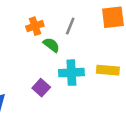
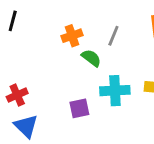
purple square: (41, 88) -> (79, 108), turned 36

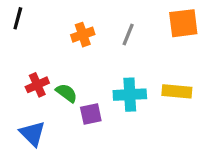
green semicircle: (91, 58) -> (67, 93), moved
red cross: (17, 95) -> (37, 85), moved

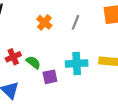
orange cross: (83, 35) -> (44, 22), turned -32

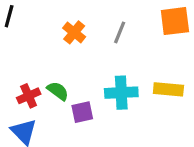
red cross: (13, 57) -> (29, 96), moved

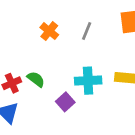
purple square: (82, 112) -> (65, 102), moved, turned -30

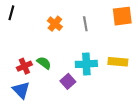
gray line: (87, 31) -> (85, 24), turned -32

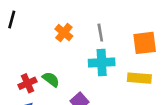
orange square: (122, 16) -> (145, 43), moved
cyan cross: (86, 64) -> (102, 62), moved

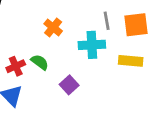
orange cross: (64, 33) -> (53, 27), moved
gray line: (100, 33) -> (107, 21), moved

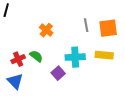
cyan cross: (92, 45) -> (75, 57), moved

